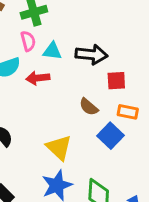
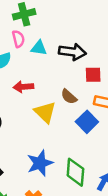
red arrow: (38, 78) -> (23, 87), moved
yellow triangle: (59, 148) -> (45, 112), moved

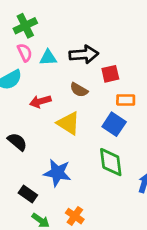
brown semicircle: (69, 97) -> (79, 90), moved
blue star: (40, 163) -> (57, 173), moved, turned -30
green diamond: (75, 172) -> (111, 162), moved

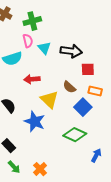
cyan triangle: (48, 58) -> (44, 48), turned 40
brown semicircle: (79, 90) -> (69, 87), moved
green diamond: (111, 162) -> (75, 135), turned -70
blue star: (57, 173) -> (35, 121), moved

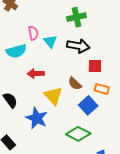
green cross: (32, 21) -> (76, 17), moved

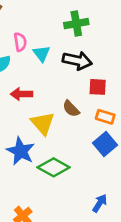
blue square: (88, 105) -> (105, 144), moved
green diamond: (78, 134) -> (54, 167), moved

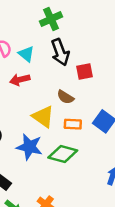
black arrow: (77, 61) -> (60, 52), turned 72
red arrow: (21, 94) -> (20, 80), moved
orange rectangle: (105, 117) -> (73, 124), moved

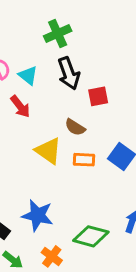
red arrow: (20, 80) -> (20, 106), turned -114
blue star: (29, 147) -> (38, 215), moved
green diamond: (63, 154) -> (91, 236), moved

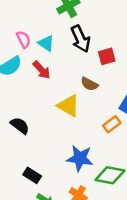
orange rectangle: (84, 160) -> (112, 124), moved, turned -36
blue star: (38, 215) -> (80, 158), moved

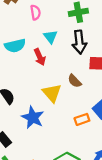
pink semicircle: (23, 39) -> (35, 12), moved
blue star: (80, 158) -> (33, 117), moved

